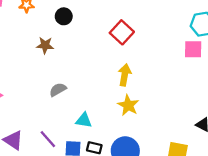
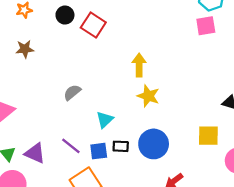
red square: (122, 32) -> (93, 25), moved
brown star: (45, 45) -> (25, 49), moved
cyan triangle: (84, 120) -> (105, 120), turned -42

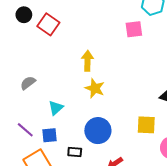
pink square: (206, 26) -> (134, 29), moved
black rectangle: (121, 146) -> (75, 152), moved

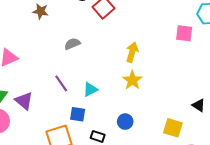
gray semicircle: (28, 83) -> (72, 44), moved
purple line: (25, 130) -> (61, 83), moved
blue circle: (98, 131) -> (125, 122), size x0.6

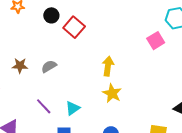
brown star: (41, 11) -> (20, 66), moved
pink square: (184, 33) -> (156, 41), turned -30

